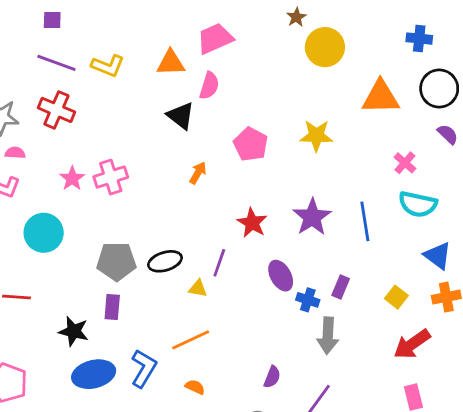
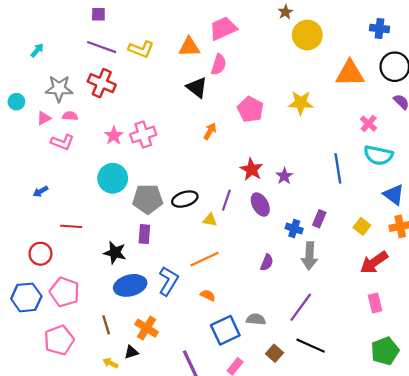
purple star: (312, 217) -> (284, 176), moved, size x0.6
cyan circle: (44, 233) -> (113, 178), moved
purple ellipse: (281, 276) -> (260, 205), moved
purple semicircle: (272, 377) -> (267, 262), moved

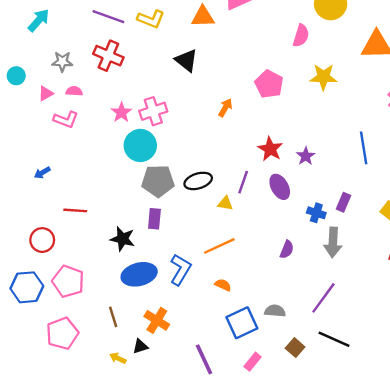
cyan arrow: (37, 50) -> (39, 20), size x1.5
pink semicircle: (219, 65) -> (301, 36), moved
black triangle: (197, 87) -> (186, 60), moved
gray star: (59, 89) -> (62, 62), size x0.7
cyan circle: (113, 178) -> (140, 145), moved

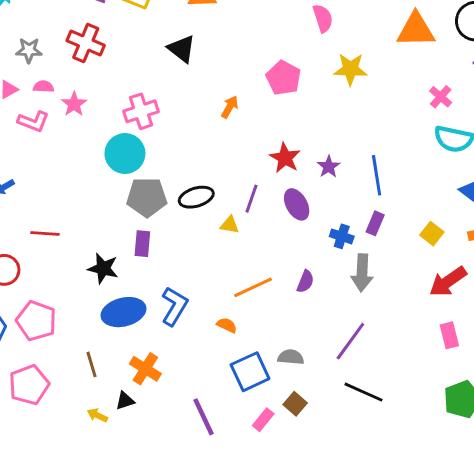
pink semicircle: (301, 36) -> (323, 18), turned -35
pink star: (121, 112) -> (74, 104), moved
blue line: (364, 148) -> (377, 175), moved
orange line: (219, 246) -> (253, 287), moved
brown square: (295, 348) -> (295, 404), moved

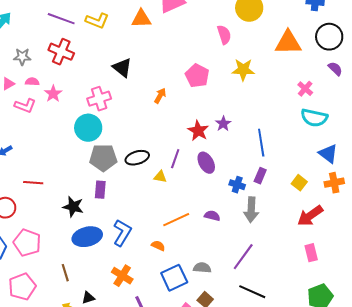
black triangle: (182, 49) -> (122, 68), moved
purple star: (329, 167) -> (223, 124), moved
purple semicircle: (305, 282) -> (212, 216), turned -98
orange cross: (145, 369) -> (122, 276), moved

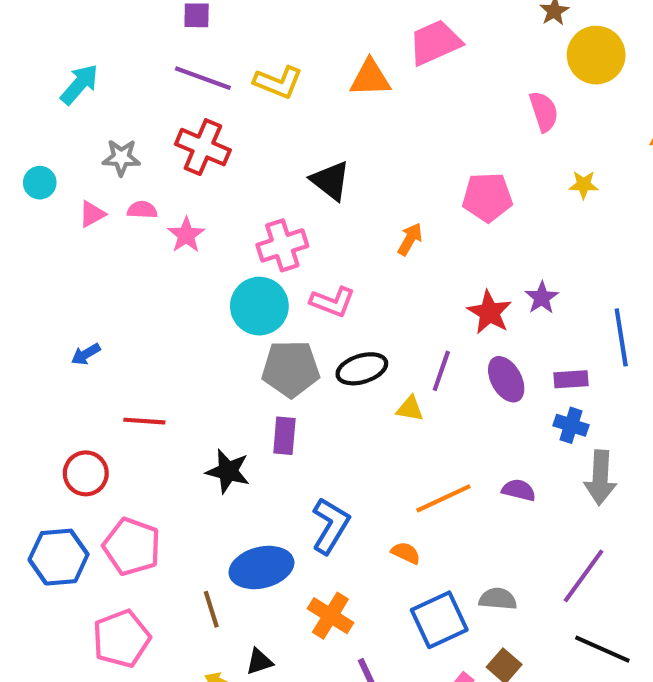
yellow star: (243, 70) -> (584, 185), size x0.6
pink pentagon: (197, 76) -> (487, 197), turned -30
pink L-shape: (25, 106) -> (333, 302), moved
purple rectangle: (260, 176) -> (571, 379), moved, turned 63
blue ellipse: (87, 237) -> (261, 567), moved

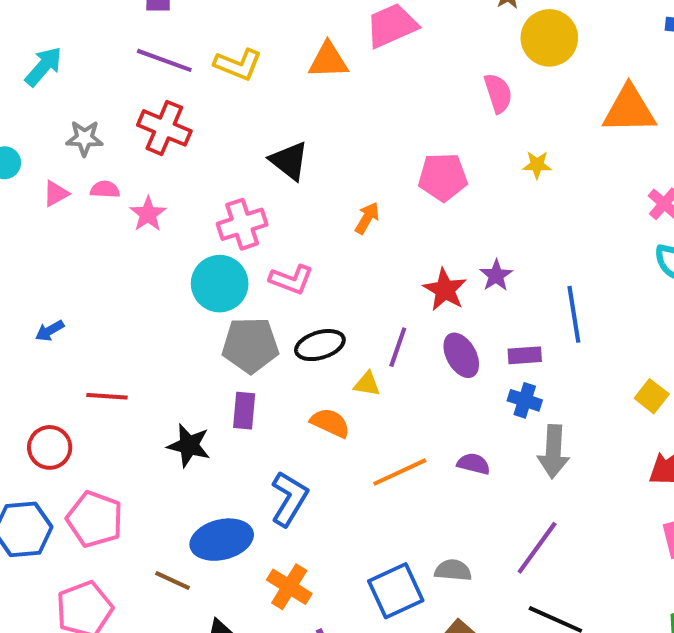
orange semicircle: (406, 553) -> (330, 423), moved, size x1.4
brown line: (211, 609) -> (173, 581), turned -48

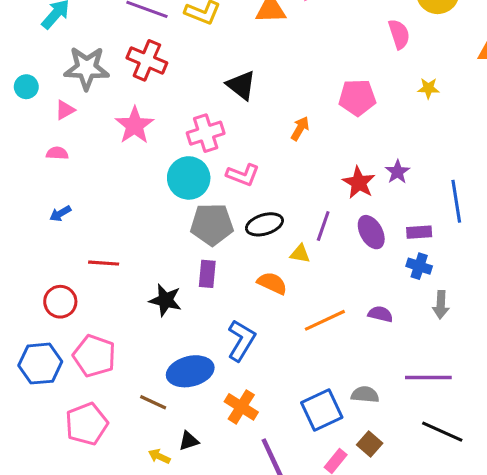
gray star: (84, 138) -> (87, 68), size x1.6
pink semicircle: (105, 189) -> (57, 153), moved
pink star: (148, 214) -> (135, 125), size x1.4
gray arrow: (553, 452) -> (441, 305), size x0.7
purple line: (537, 548) -> (428, 377), turned 54

